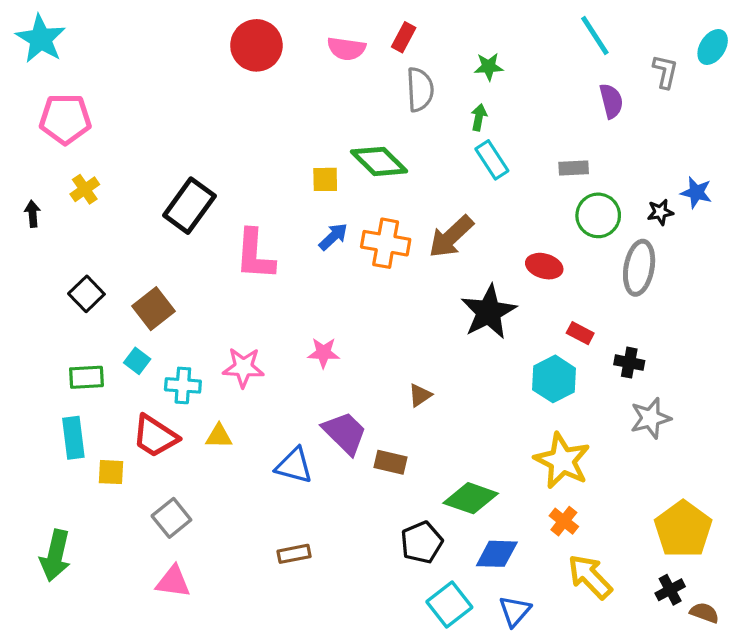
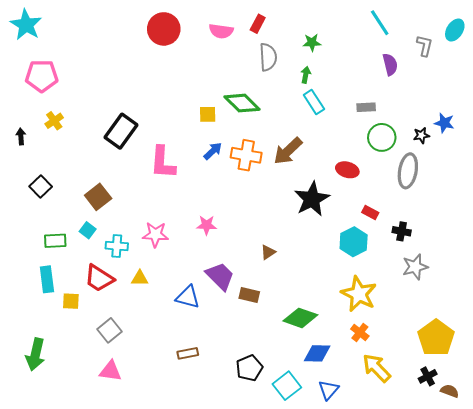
black square: (86, 294) -> (41, 186), moved
black pentagon: (422, 542) -> (249, 368), moved

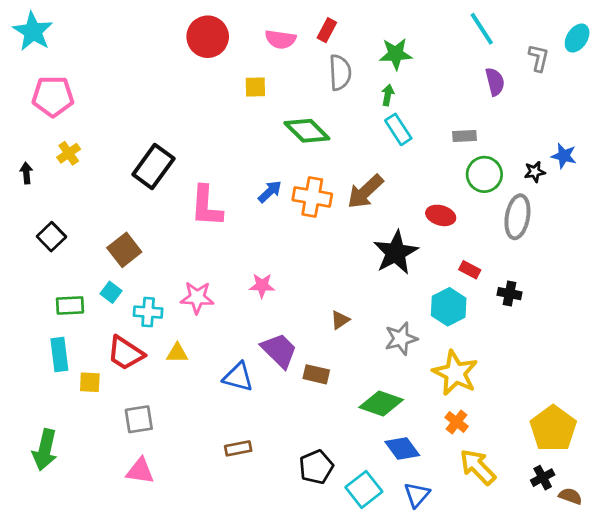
green star: (312, 43) -> (396, 54), size x1.4
yellow square: (208, 114) -> (255, 87), moved
gray star: (415, 267) -> (401, 339), moved
gray square: (110, 330) -> (139, 419), turned 30
blue diamond: (317, 353) -> (402, 448), turned 52

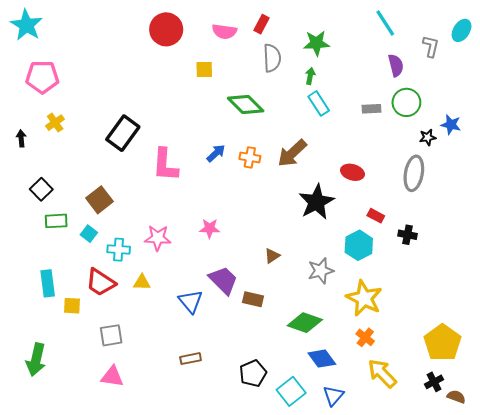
green circle: (484, 174) -> (406, 102), moved
orange cross: (312, 197) -> (250, 157), size x0.7
green rectangle: (70, 305) -> (56, 221), moved
blue triangle: (238, 377) -> (191, 301), turned 35

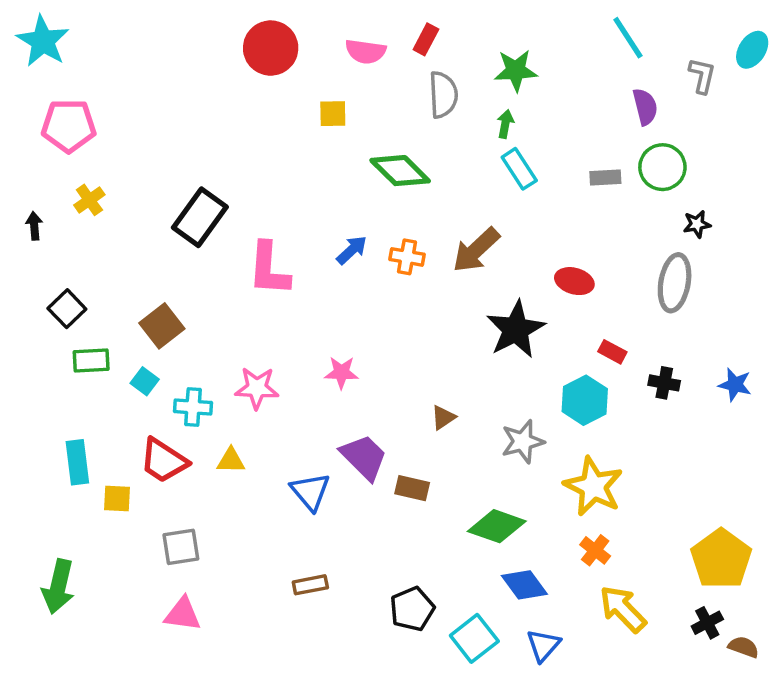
blue star: (451, 125) -> (735, 385), moved

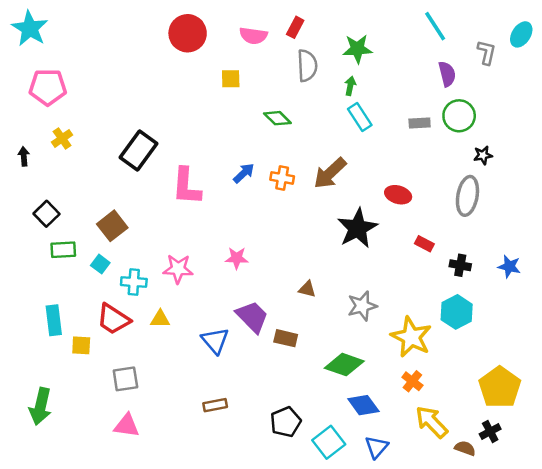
green diamond: (400, 171) -> (277, 118), size x0.7
cyan hexagon: (585, 400) -> (457, 312), moved
brown triangle: (443, 417) -> (307, 289), turned 48
brown semicircle: (744, 647) -> (465, 448), moved

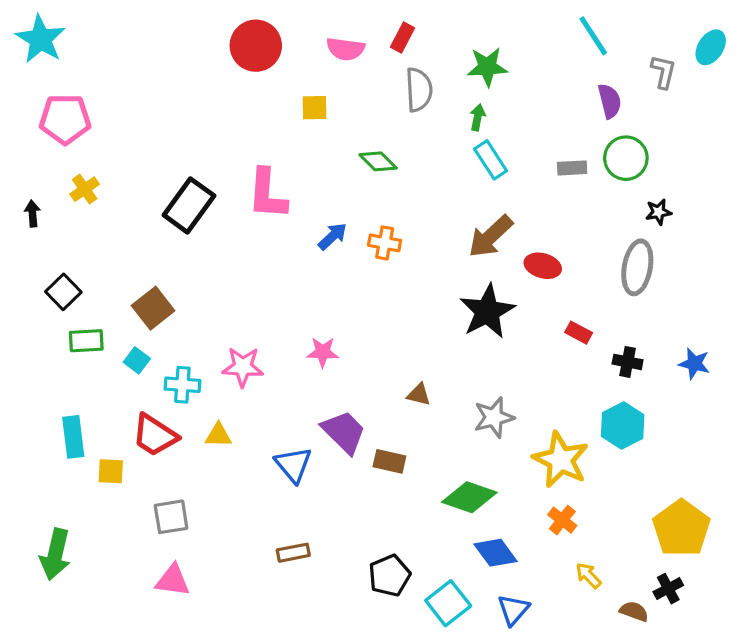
brown arrow: (330, 173) -> (491, 236), moved
pink L-shape: (186, 186) -> (267, 194), moved
yellow arrow: (432, 422) -> (588, 576), size x0.6

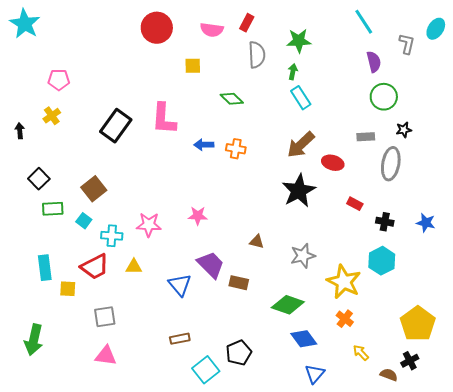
pink pentagon: (65, 119) -> (59, 80), moved, size x0.7
gray rectangle: (572, 168) -> (366, 137), moved
blue arrow: (332, 236) -> (204, 145), turned -138
red trapezoid: (155, 435) -> (95, 267), turned -60
cyan square: (448, 603) -> (206, 370), moved

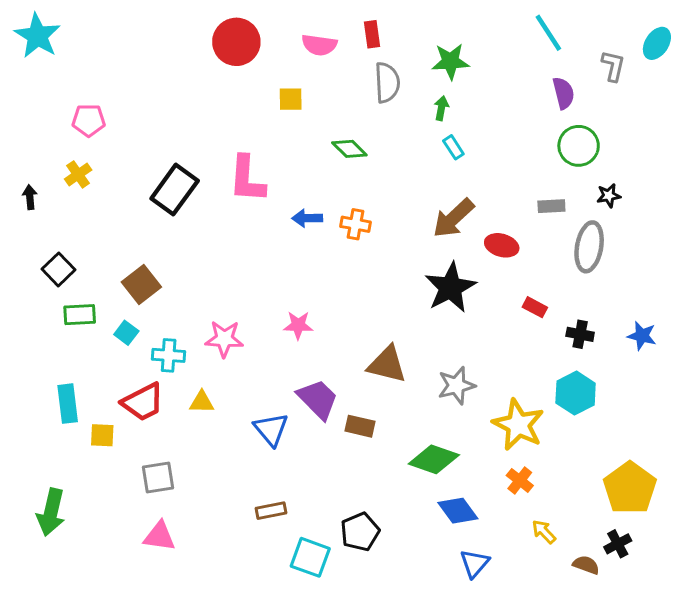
red rectangle: (247, 23) -> (372, 34), turned -36
cyan rectangle: (301, 98) -> (453, 147), size x0.7
brown triangle: (257, 242) -> (387, 364), size x1.8
cyan square: (206, 370) -> (310, 557), turned -32

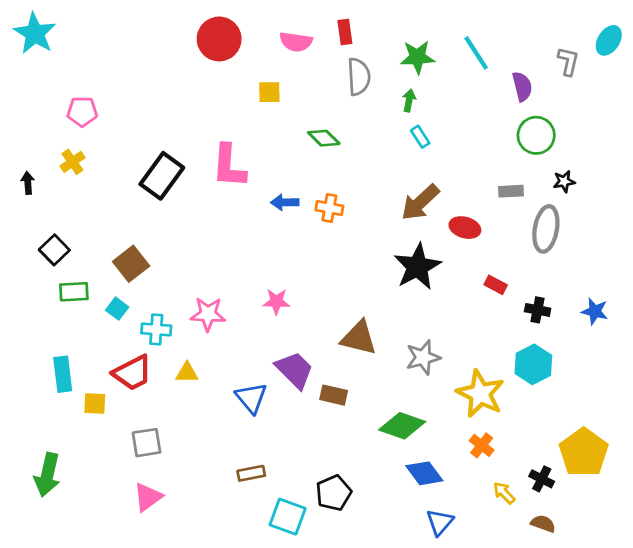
cyan line: (548, 33) -> (476, 53), moved
pink triangle: (159, 536) -> (148, 497), turned -44
black cross: (618, 544) -> (542, 479), moved, turned -35

